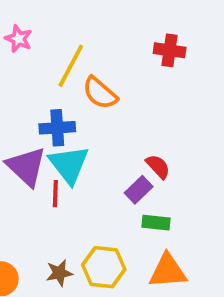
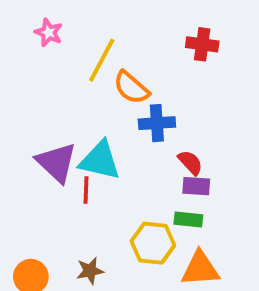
blue cross: (57, 128) -> (157, 123), moved
cyan triangle: (69, 165) -> (100, 161), turned -39
purple rectangle: (139, 190) -> (196, 186), moved, turned 48
yellow hexagon: (104, 267) -> (153, 243), moved

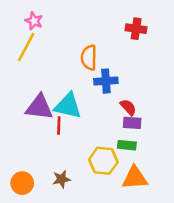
yellow line: (102, 60) -> (26, 47), moved
orange semicircle: (131, 88) -> (89, 57), turned 50
purple triangle: (56, 162) -> (39, 107), turned -36

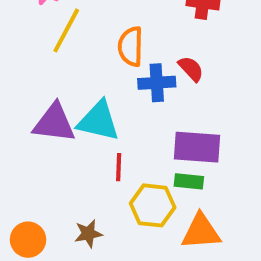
yellow line: (26, 47) -> (66, 30), moved
red semicircle: (128, 107) -> (191, 69), moved
purple rectangle: (132, 123) -> (197, 147), size x1.6
red line: (59, 126) -> (119, 167), moved

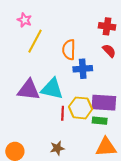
red semicircle: (191, 69) -> (109, 51), moved
yellow hexagon: (153, 205) -> (81, 108), moved
brown star: (88, 234) -> (57, 148), moved

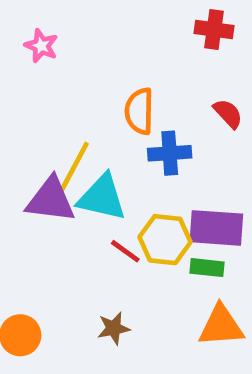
red cross: (107, 26) -> (214, 30), moved
yellow line: (35, 41) -> (74, 167), moved
red line: (63, 113) -> (125, 251), turned -56

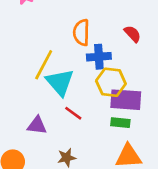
cyan triangle: (102, 198) -> (60, 82), turned 36
purple triangle: (51, 200) -> (37, 125), moved, size x0.7
yellow hexagon: (165, 240) -> (111, 82), moved

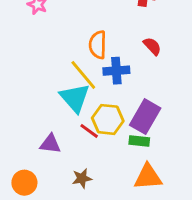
yellow line: (44, 65) -> (83, 75), moved, turned -68
yellow hexagon: (111, 82) -> (108, 119), moved
purple rectangle: (126, 100) -> (145, 117), turned -64

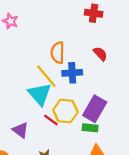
purple triangle: (50, 144) -> (21, 130), turned 30

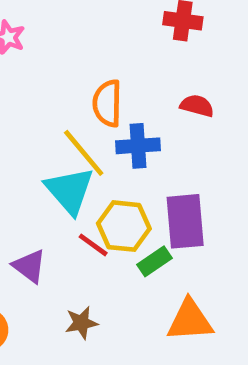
red semicircle: (100, 54) -> (197, 106), turned -32
purple rectangle: (95, 109) -> (185, 221), turned -35
green rectangle: (90, 128) -> (155, 261), moved, turned -40

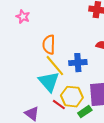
orange semicircle: (107, 103) -> (49, 45), moved

